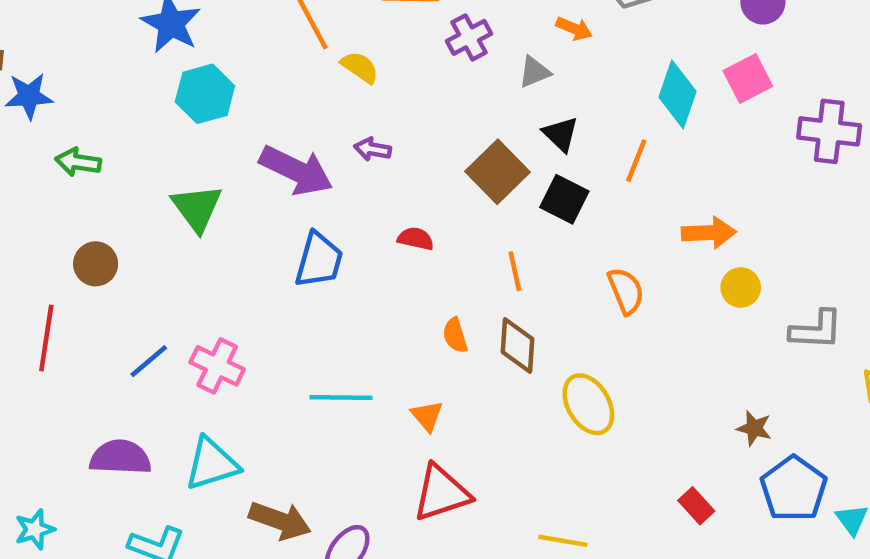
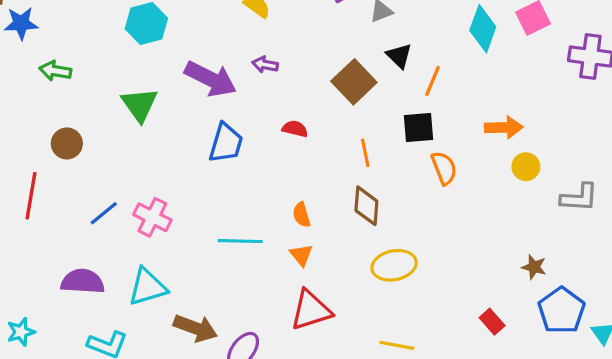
orange line: (636, 161) -> (433, 81), moved
black square: (564, 199) -> (419, 127), moved, turned -32
orange semicircle: (455, 335) -> (302, 215), moved
yellow ellipse: (588, 404) -> (394, 265), moved, turned -72

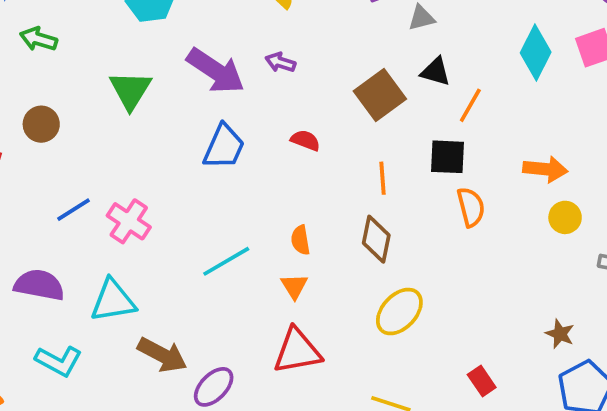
black triangle: (399, 56) -> (436, 72), turned -36
cyan line: (240, 241) -> (226, 261), turned -39
yellow ellipse: (394, 265) -> (399, 312), turned -42
red rectangle: (492, 322) -> (482, 381), moved

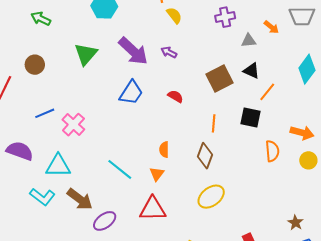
orange semicircle: (471, 207) -> (272, 151), moved
cyan line: (226, 261) -> (120, 169), moved, turned 60
cyan L-shape: (59, 361) -> (42, 197), moved

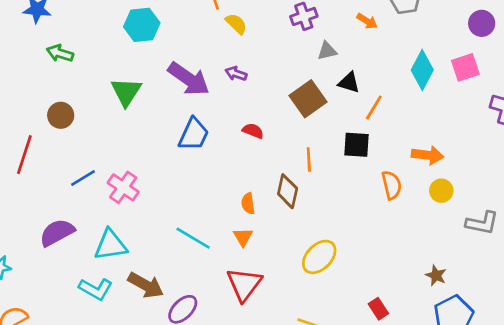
gray triangle: (249, 41) -> (327, 51), moved
purple semicircle: (20, 151) -> (57, 232), turned -40
brown diamond: (205, 156) -> (288, 191), moved
red triangle: (153, 209) -> (244, 284), turned -44

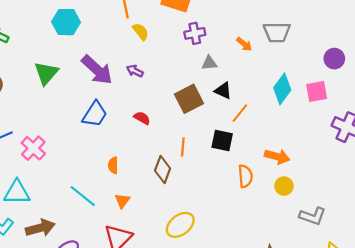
orange semicircle: (248, 203) -> (113, 165), moved
brown arrow: (146, 285) -> (40, 228), turned -52

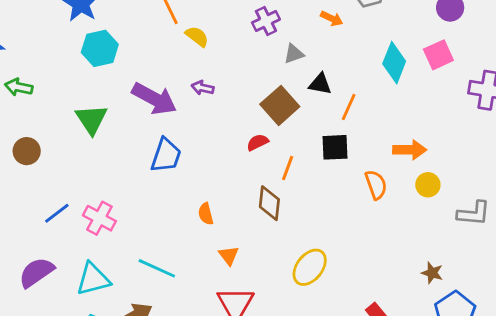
red semicircle: (142, 118) -> (257, 142), moved, turned -42
orange line: (183, 147) -> (288, 168), turned 30
cyan line: (83, 196) -> (157, 268), moved

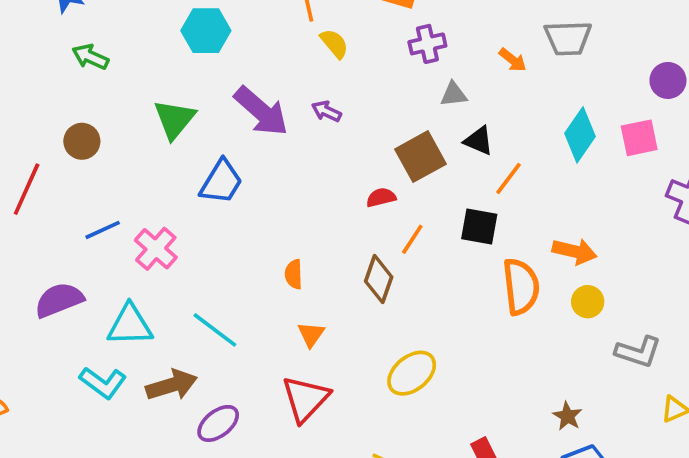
blue trapezoid: (166, 155) -> (221, 182), moved
orange semicircle: (376, 185) -> (521, 286), size x1.4

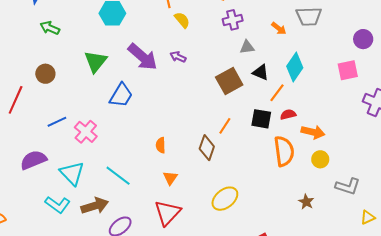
cyan diamond: (580, 135) -> (295, 67), moved
red semicircle: (381, 197) -> (288, 114), moved
cyan triangle: (130, 325) -> (72, 173), turned 48
brown star: (567, 416) -> (306, 202), moved

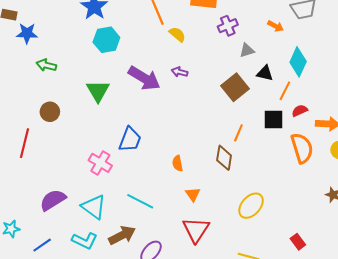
blue trapezoid: (121, 95) -> (130, 140), moved
blue line: (57, 122) -> (42, 245), moved

